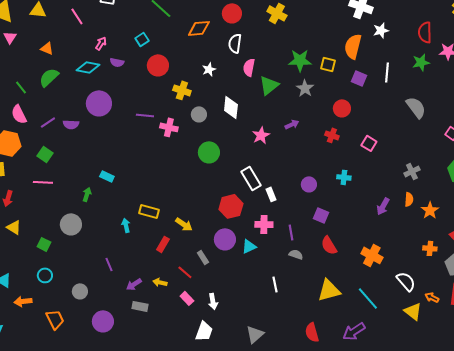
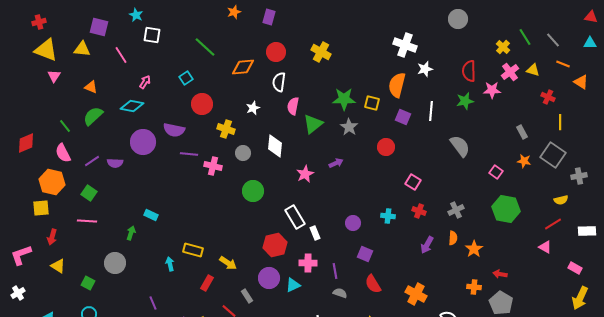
purple semicircle: (117, 62) -> (174, 130), moved, size x1.5
red cross: (332, 135) -> (419, 211), moved

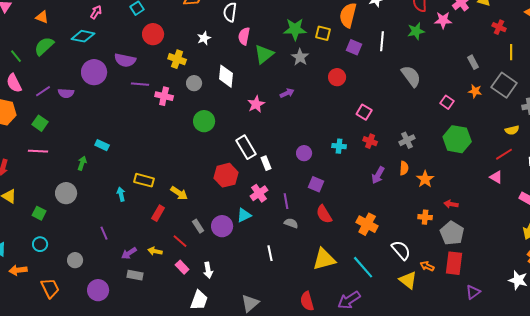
pink cross: (308, 263) -> (259, 193), turned -36
purple circle: (269, 278) -> (222, 226), moved

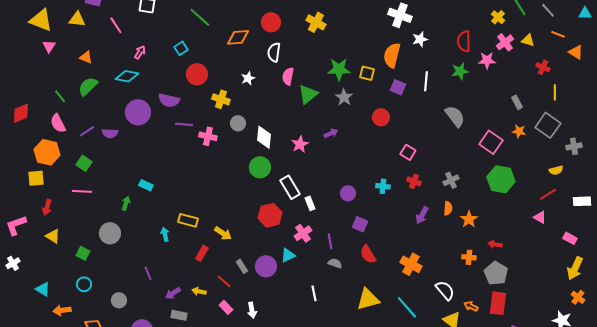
white diamond: (226, 76) -> (264, 137), moved
pink square: (447, 102) -> (491, 142), size x1.6
green circle: (204, 121) -> (260, 167), moved

